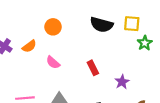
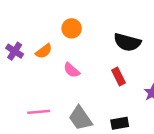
black semicircle: (102, 25) -> (127, 42), moved

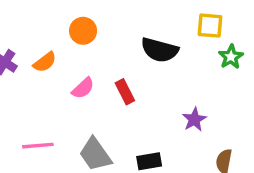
pink semicircle: (72, 70) -> (83, 88), turned -84
red rectangle: (118, 76) -> (125, 92), moved

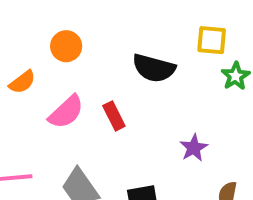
pink semicircle: (83, 88) -> (66, 112), size x1.4

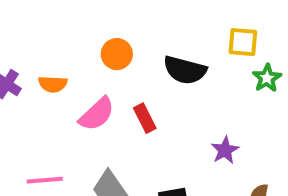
orange circle: (66, 46) -> (117, 54), moved
orange semicircle: (22, 82) -> (53, 84), turned 40

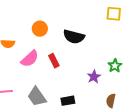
yellow square: (243, 42) -> (114, 14), moved
green star: (267, 78) -> (115, 66), moved

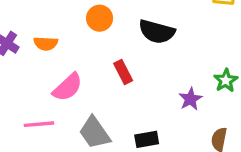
pink semicircle: (30, 59) -> (68, 87), moved

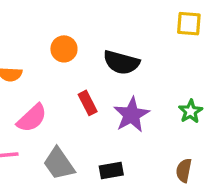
purple star: (190, 99) -> (131, 115), moved, size x1.5

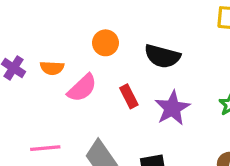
pink semicircle: (32, 118) -> (82, 88), moved

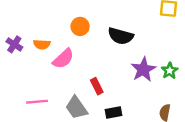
red rectangle: (129, 96) -> (97, 86), moved
purple star: (172, 108) -> (143, 69), moved

